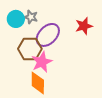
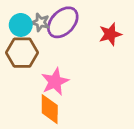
purple ellipse: (48, 35) -> (63, 22), moved
brown hexagon: (30, 49) -> (22, 53), moved

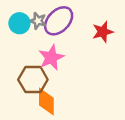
brown hexagon: (22, 53) -> (33, 80), moved
pink star: (55, 82) -> (51, 58), moved

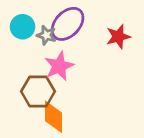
gray star: (38, 21) -> (46, 35), moved

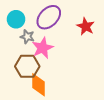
gray star: (46, 35) -> (27, 37), moved
red star: (118, 37) -> (86, 26), turned -30

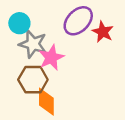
purple ellipse: (49, 17) -> (78, 21), moved
gray star: (27, 37) -> (33, 44), size x1.6

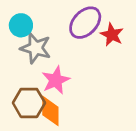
pink star: (51, 58) -> (56, 80), moved
brown hexagon: (33, 80) -> (29, 103), moved

